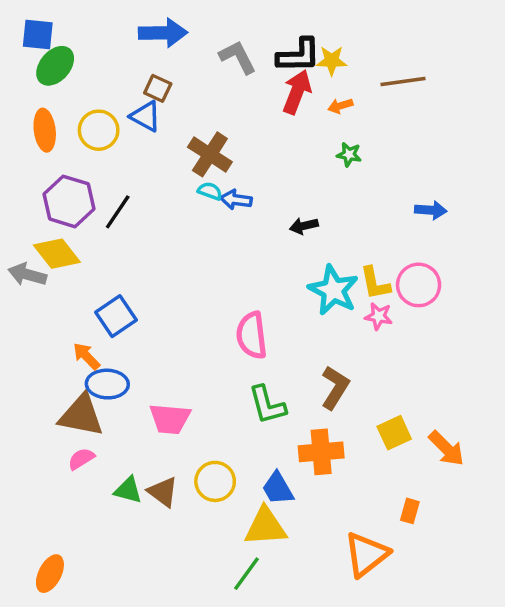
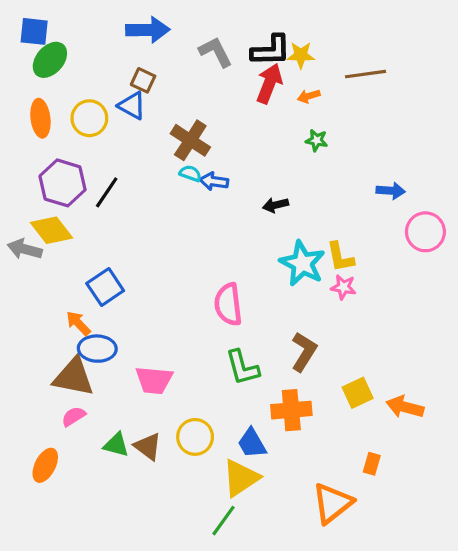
pink circle: (419, 285) -> (425, 232), moved
orange arrow: (446, 448) -> (405, 407), turned 150
yellow triangle: (266, 527) -> (241, 478), turned -30
orange ellipse: (50, 574) -> (45, 465), moved

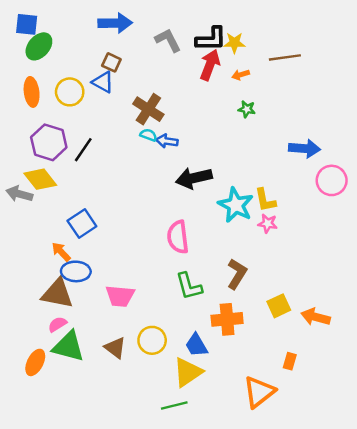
blue arrow: (391, 191) -> (305, 148), size x1.4
black arrow: (276, 205) -> (194, 178), moved, size x1.8
green triangle: (116, 445) -> (68, 346), moved, size x1.6
green line: (223, 521) -> (174, 405), turned 40

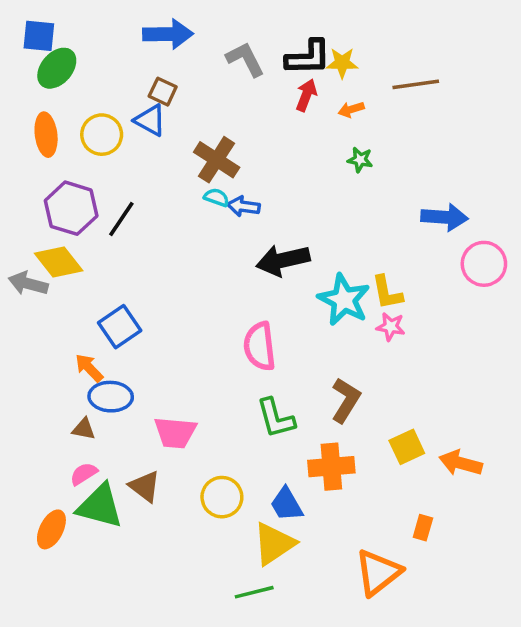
red arrow: (210, 65) -> (306, 95), size x0.7
brown triangle: (57, 294) -> (84, 429), size x0.5
brown triangle: (115, 348) -> (145, 486), moved

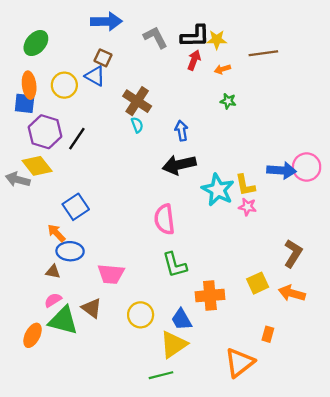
blue square: (39, 36) -> (25, 103), moved
cyan semicircle: (217, 197) -> (137, 125), turned 49
blue arrow: (243, 206) -> (181, 131), moved, turned 72
blue arrow: (444, 217) -> (282, 170), moved
brown L-shape: (346, 400) -> (293, 253), moved

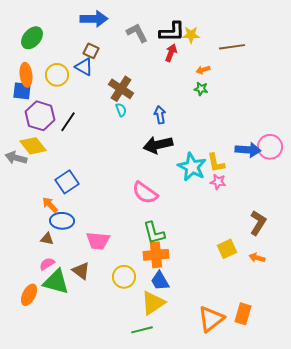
orange arrow: (222, 69) -> (203, 70), moved
pink semicircle: (164, 219) -> (145, 193), turned -48
orange arrow: (292, 293) -> (257, 258), size x0.7
orange cross: (210, 296) -> (156, 255), moved
orange rectangle: (268, 334) -> (243, 314), moved, size x1.5

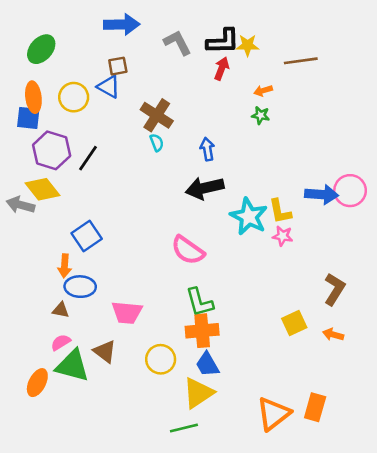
brown square: (91, 51) -> (118, 66), turned -35
orange arrow: (50, 205) -> (65, 266), turned -132

